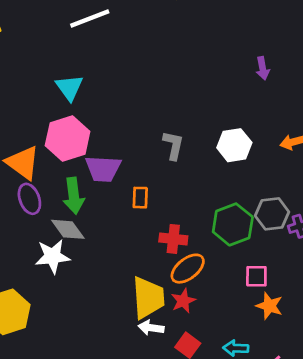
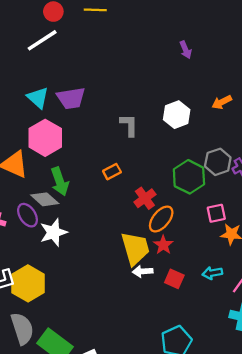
purple trapezoid: (103, 169) -> (71, 98), moved
orange rectangle: (140, 198) -> (112, 172), turned 72
purple ellipse: (29, 199) -> (27, 215), moved
gray diamond: (68, 229) -> (45, 199), moved
red cross: (173, 239) -> (145, 198), turned -30

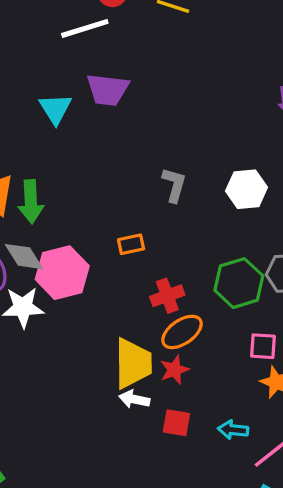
purple trapezoid: (71, 98) -> (108, 90), moved
pink hexagon: (45, 138) -> (62, 273), moved
green arrow: (60, 182) -> (31, 202), moved
red square: (174, 279) -> (176, 423), turned -30

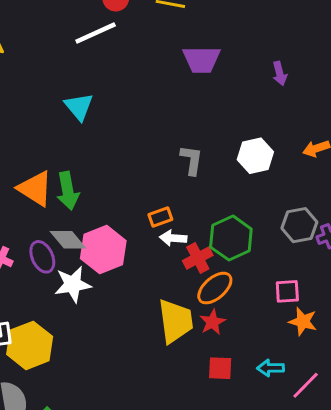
purple trapezoid: (108, 90) -> (202, 60), moved
green hexagon: (239, 283) -> (231, 238), moved
white arrow: (134, 399) -> (173, 238), moved

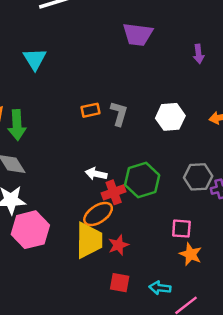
orange rectangle: (160, 217) -> (91, 110), moved
pink hexagon: (103, 250) -> (30, 230), moved
orange ellipse: (215, 288) -> (98, 214), moved

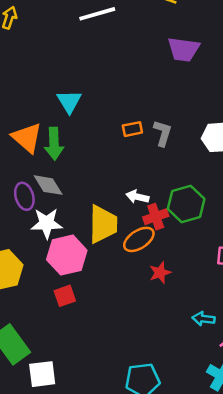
cyan triangle: (35, 59) -> (69, 101), moved
yellow trapezoid: (89, 240) -> (103, 224), moved
red square: (120, 283) -> (65, 296), moved, turned -30

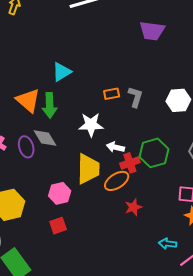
cyan triangle: (69, 101) -> (62, 72), turned 30
white star: (47, 223) -> (91, 125), moved
pink hexagon: (67, 255) -> (60, 193), size x0.7

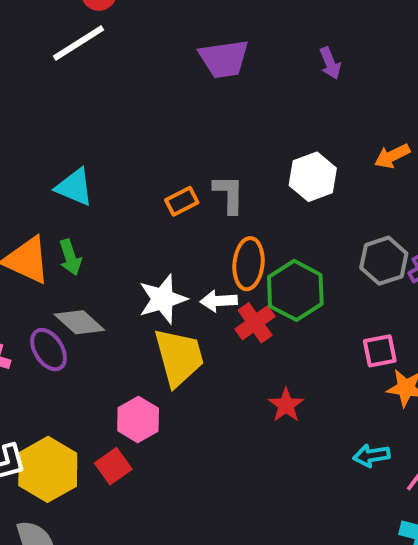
cyan triangle: (62, 72) -> (74, 187), turned -50
green arrow: (50, 105) -> (70, 257), size x0.7
white star: (91, 125) -> (163, 299), moved
orange ellipse: (117, 181) -> (249, 264), moved, turned -35
red square: (58, 226) -> (113, 466), moved

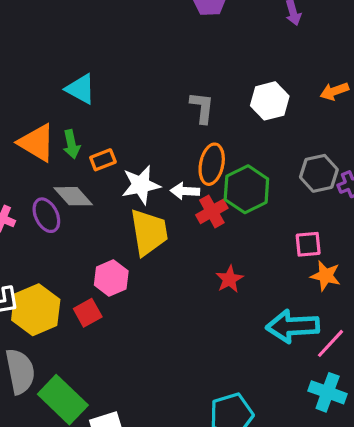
orange rectangle: (182, 201) -> (103, 160), moved
cyan arrow: (371, 456) -> (293, 326), size x1.8

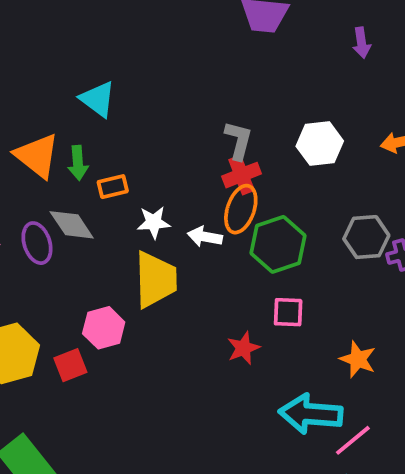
white star: (141, 185) -> (154, 222), size x0.7
red cross: (212, 211) -> (242, 175), moved
pink square: (308, 244) -> (288, 312), moved

